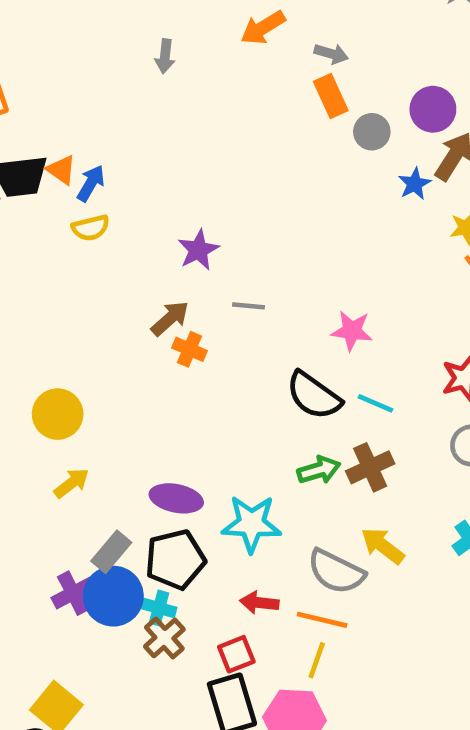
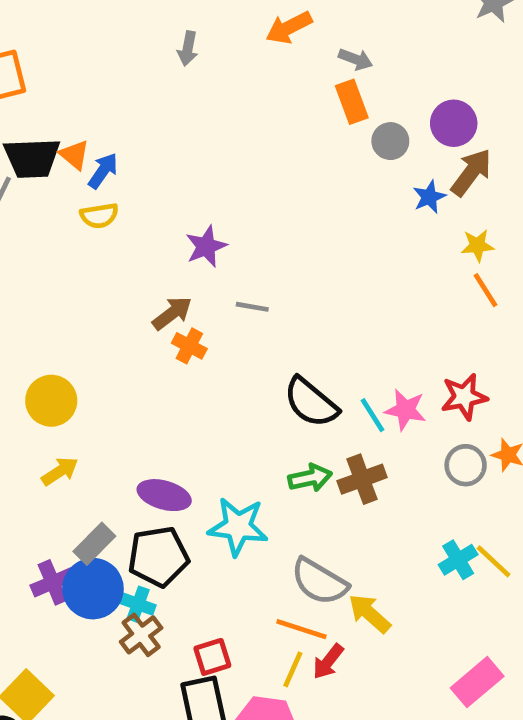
pink star: (352, 331) -> (405, 410), moved
cyan line: (375, 403) -> (372, 415), turned 30
yellow arrow: (383, 546) -> (370, 614), moved
red arrow: (259, 603) -> (328, 662), moved, turned -63

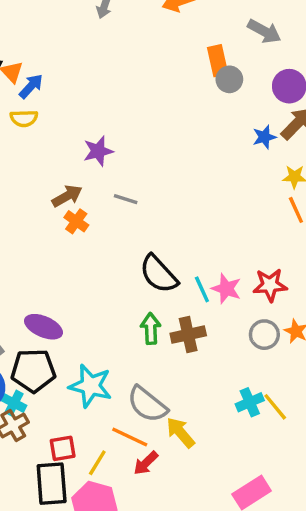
gray arrow: (356, 59) -> (264, 31), moved, size x1.4
gray circle: (390, 141) -> (229, 79), moved
green arrow: (310, 478) -> (151, 329), turned -88
cyan star: (238, 527) -> (90, 386), moved
yellow line: (293, 669) -> (97, 463), moved

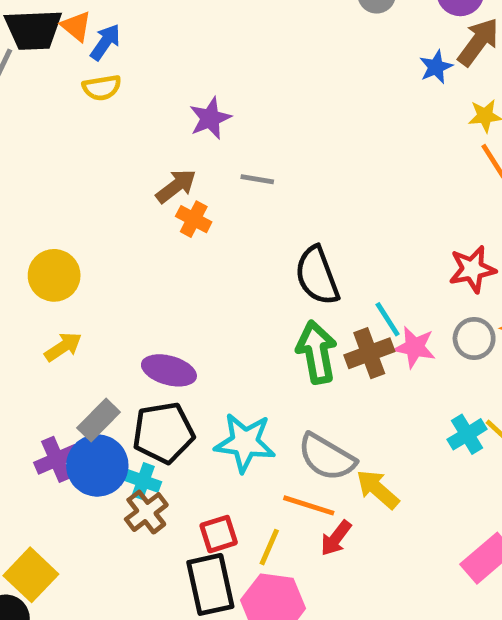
black semicircle: (159, 274) -> (317, 276), turned 30
cyan line: (202, 289) -> (388, 319), moved
pink star: (226, 289) -> (415, 347), moved
green arrow: (151, 329) -> (317, 352), size x1.4

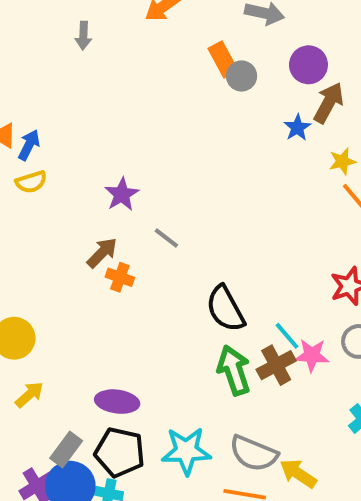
gray line: (257, 179) -> (166, 238), turned 36
black pentagon: (163, 433) -> (120, 452), turned 30

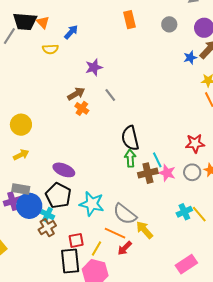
orange rectangle: (223, 59) -> (130, 20), moved
blue arrow: (29, 145) -> (71, 32), moved
green arrow: (234, 370) -> (130, 158), moved, size x0.7
gray rectangle: (66, 449) -> (21, 189), moved, turned 48

